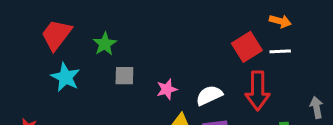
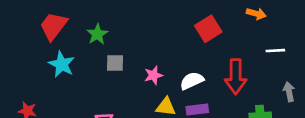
red square: (247, 47) -> (208, 29), moved
white line: (280, 51) -> (275, 51), moved

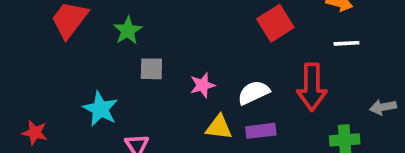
white line: (275, 51) -> (347, 43), moved
cyan star: (62, 64) -> (100, 109), moved
gray arrow: (289, 92) -> (383, 107), turned -90

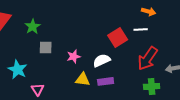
red square: (275, 23) -> (118, 37), moved
white line: (347, 43) -> (141, 29), moved
red arrow: (312, 87) -> (148, 58), moved, turned 35

